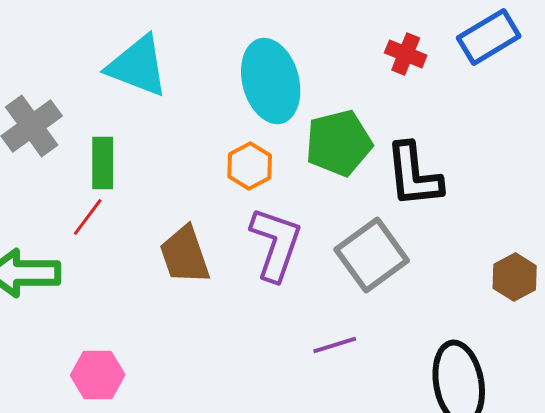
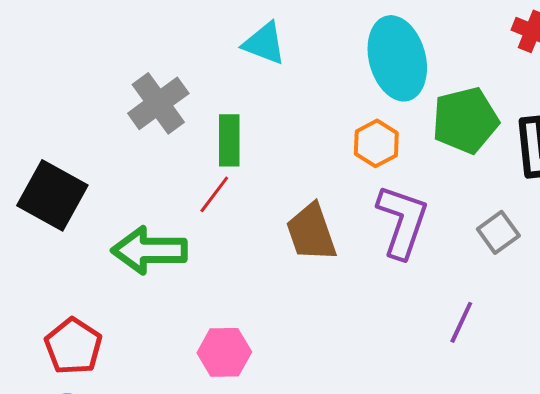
cyan triangle: (138, 66) -> (264, 43), size x0.7
gray square: (372, 255) -> (498, 232), size x0.6
purple line: (335, 345) -> (461, 322), turned -48

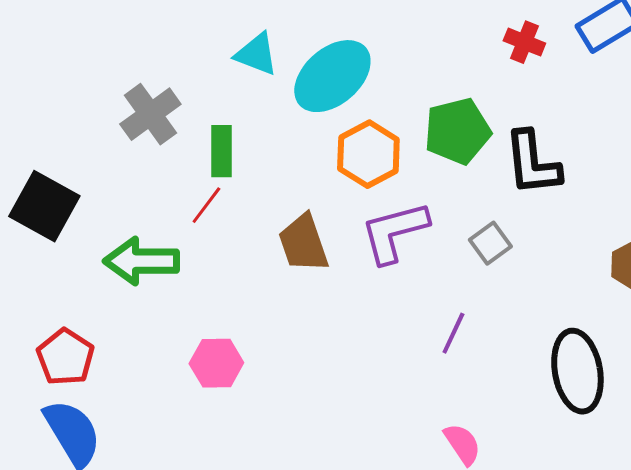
cyan ellipse: (397, 58) -> (332, 76), moved, turned 64
orange hexagon: (376, 143) -> (368, 154), size x1.4
purple L-shape: (402, 221) -> (394, 232), turned -124

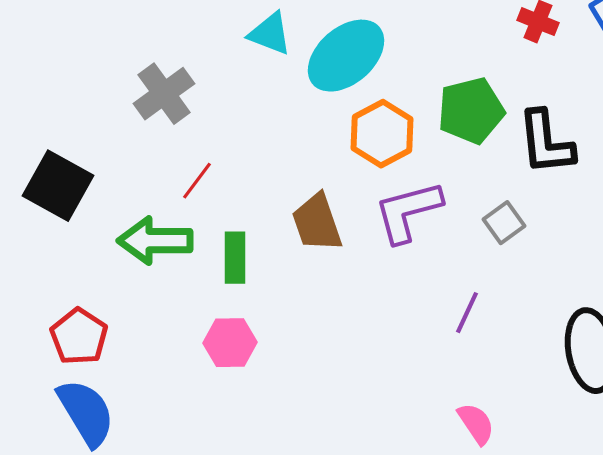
green rectangle: (221, 151) -> (235, 258), moved
red line: (206, 205) -> (197, 181), moved

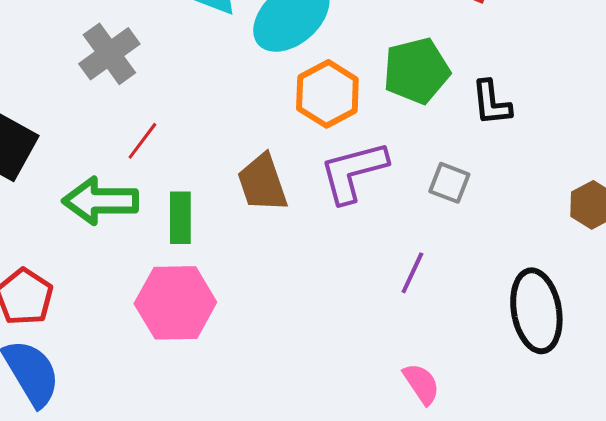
black L-shape: (546, 143) -> (491, 103), size x0.7
gray square: (504, 223) -> (449, 183), turned -33
pink hexagon: (230, 343) -> (175, 303), size x1.5

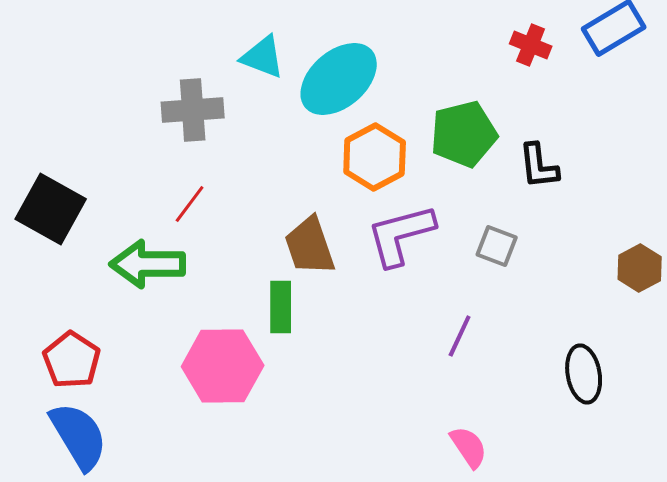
gray cross: (109, 54) -> (193, 110), moved, turned 32
green rectangle: (180, 218) -> (281, 307), moved
black ellipse: (536, 311) -> (584, 374), size x0.7

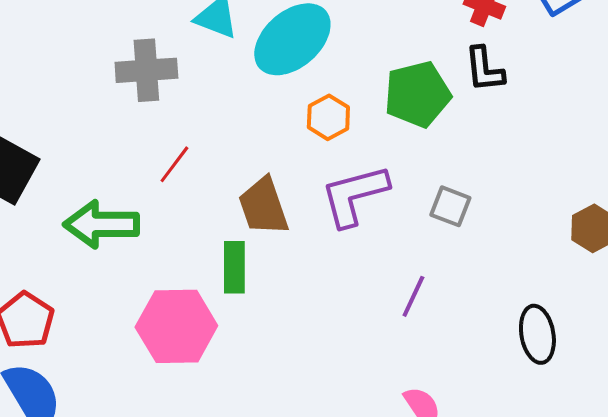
orange hexagon: (375, 157) -> (328, 117), size x0.7
black L-shape: (539, 166) -> (484, 69), moved
red line: (190, 204) -> (174, 164), moved

